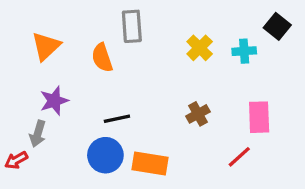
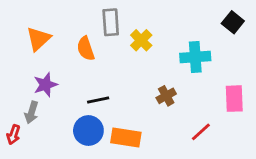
yellow cross: (200, 48) -> (141, 40), moved
cyan cross: (244, 51) -> (195, 57), moved, size x1.5
pink rectangle: (259, 117) -> (234, 99), moved
red arrow: (16, 160) -> (13, 135), turned -42

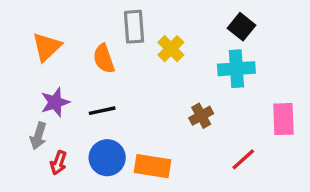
black square: (233, 22) -> (241, 27), moved
black line: (98, 100) -> (102, 111), moved
red arrow: (13, 135) -> (58, 163), moved

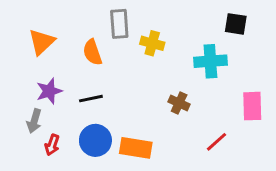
black square: (241, 27) -> (236, 24), moved, turned -30
yellow cross: (171, 49) -> (152, 43), turned -30
brown cross: (201, 116) -> (179, 103), turned -36

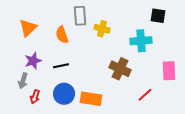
brown cross: (179, 103) -> (120, 69), size x1.5

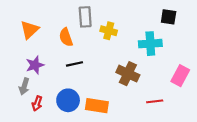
black line: (61, 66) -> (74, 64), moved
pink rectangle: (169, 71) -> (180, 76), turned 30
red line: (145, 95) -> (155, 101), turned 35

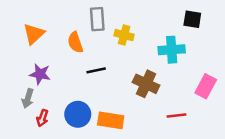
black line: (74, 64) -> (96, 70), moved
purple star: (35, 65) -> (40, 74), turned 30

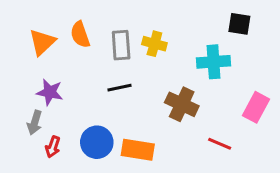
gray rectangle: (97, 19) -> (121, 45), moved
orange semicircle: (75, 42) -> (80, 35), moved
red line: (176, 115) -> (220, 144), turned 30

